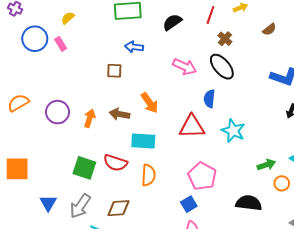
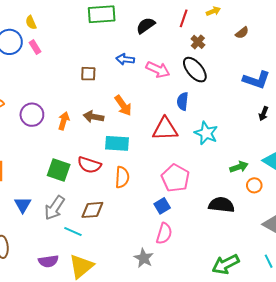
yellow semicircle: (68, 18) -> (31, 22), moved, turned -72
blue arrow: (134, 47) -> (125, 59), moved

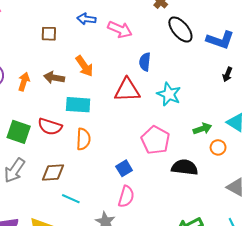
black ellipse: (195, 70) -> (180, 29), moved
pink pentagon: (175, 178) -> (155, 140), moved
cyan line: (73, 231) -> (71, 199), moved

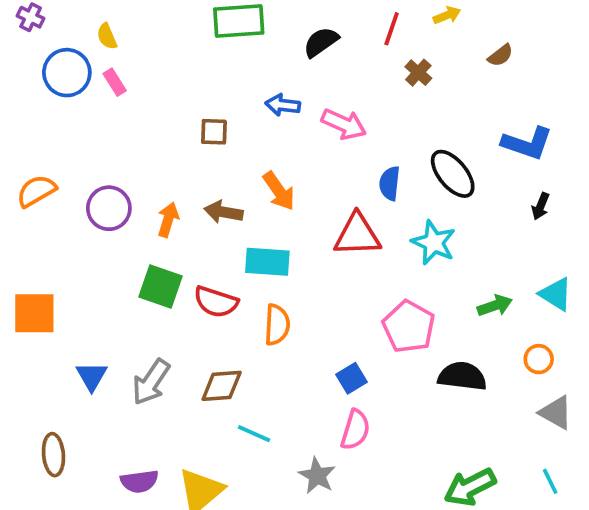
black ellipse: (180, 29) -> (453, 174), moved
green square: (19, 132) -> (160, 287), moved
orange circle: (218, 147) -> (539, 359), moved

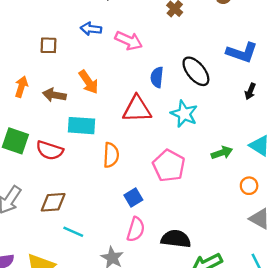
orange arrow: (168, 220) -> (21, 87), moved
orange semicircle: (277, 325) -> (111, 155), moved
black semicircle: (462, 376) -> (176, 239), moved

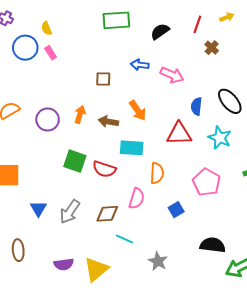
pink semicircle: (136, 229) -> (137, 198), moved

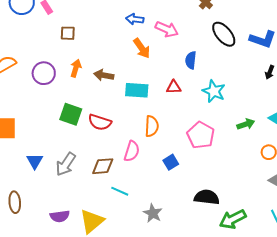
brown square: (103, 79) -> (68, 33), moved
black ellipse: (230, 101) -> (224, 34), moved
orange arrow: (138, 110) -> (142, 48), moved
red triangle: (179, 134) -> (174, 87), size x0.6
cyan rectangle: (132, 148) -> (137, 90), moved

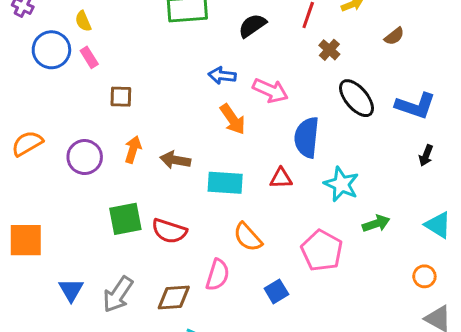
blue semicircle: (191, 60) -> (307, 137), size x1.5
green square: (71, 114) -> (125, 219), turned -30
green arrow: (246, 124) -> (376, 223), moved
orange semicircle: (152, 126) -> (248, 237), turned 135

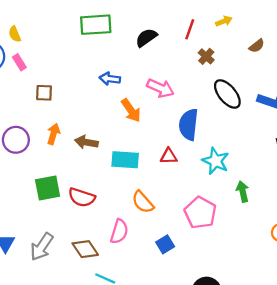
blue arrow: (222, 75) -> (110, 79), moved
green arrow: (376, 223) -> (243, 192), turned -84
brown diamond: (174, 297) -> (85, 249), turned 60

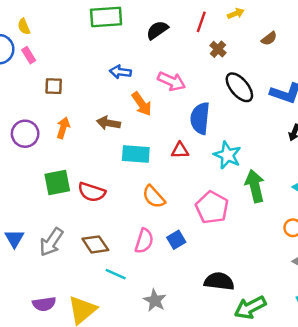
brown arrow: (86, 142) -> (108, 123), moved
green arrow: (243, 192) -> (255, 186), size x1.5
pink semicircle: (119, 231) -> (144, 241), moved

